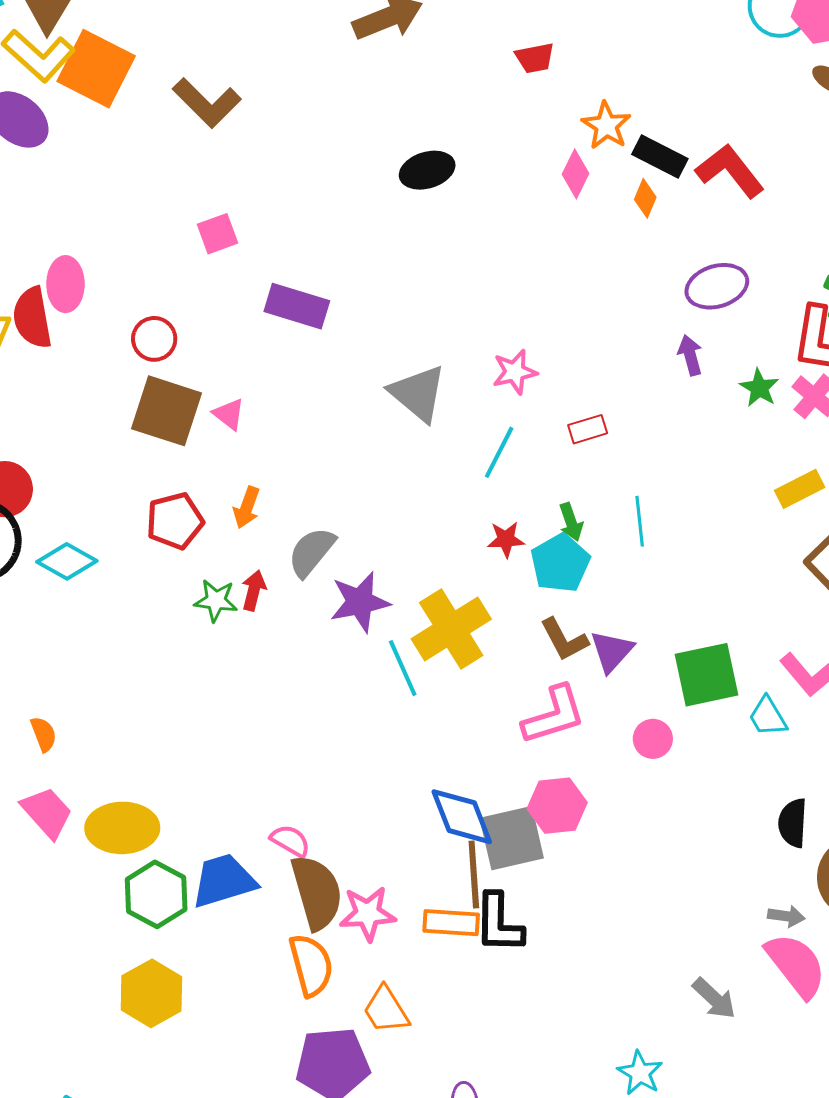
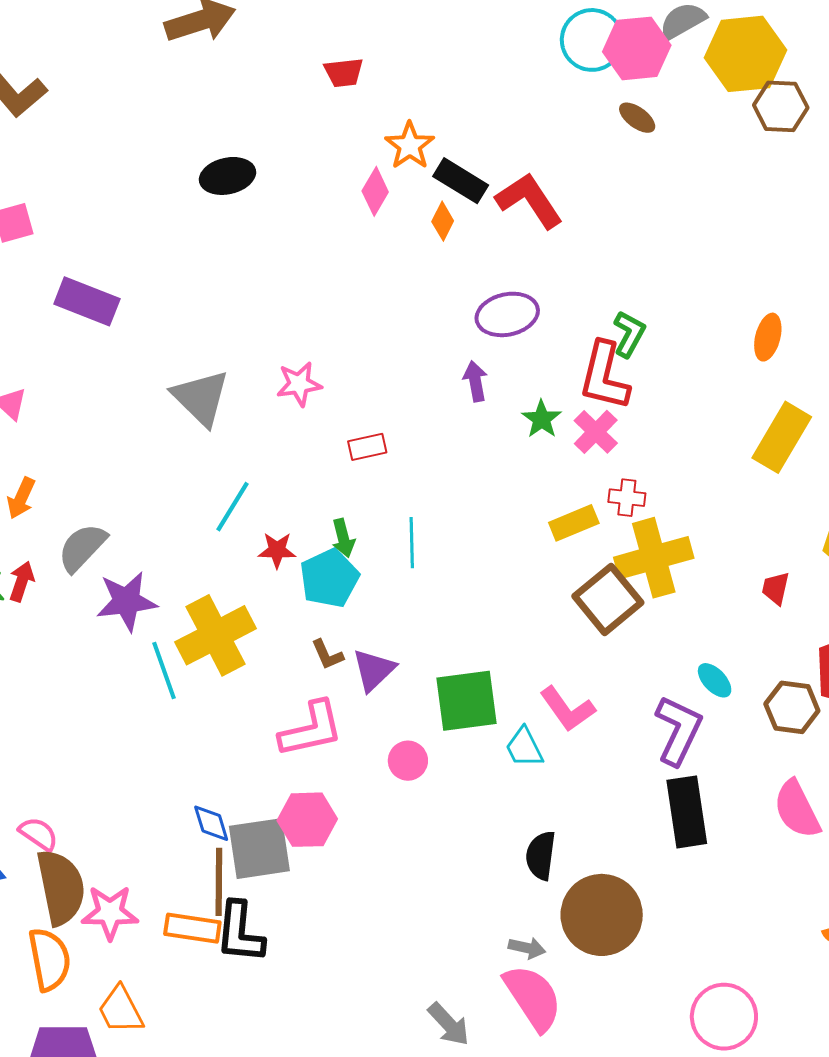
cyan line: (499, 452) -> (232, 507), moved
brown L-shape: (564, 639) -> (327, 655), size x0.7
blue diamond: (462, 817) -> (211, 823), size x0.6

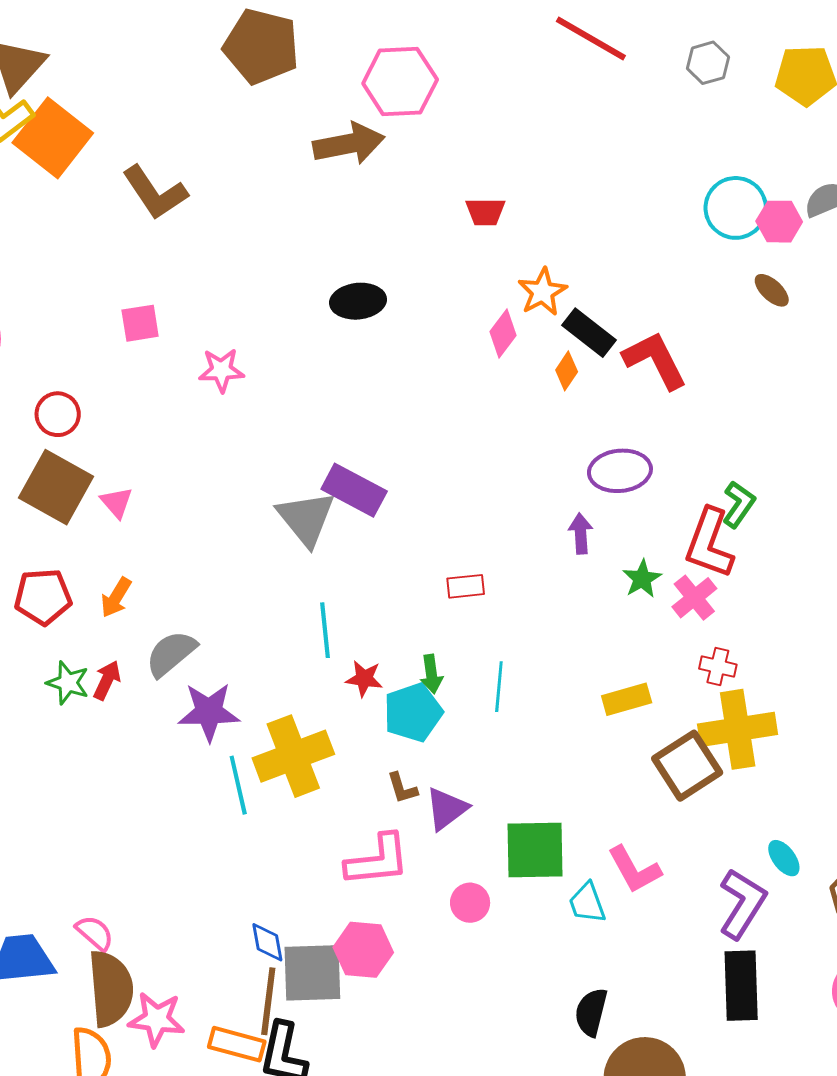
pink hexagon: (637, 48) -> (779, 222), size x0.7
purple rectangle: (87, 301) -> (354, 490), moved
pink star: (299, 384) -> (221, 370), moved
cyan line: (232, 507) -> (325, 630), turned -44
yellow rectangle: (574, 523) -> (627, 699), moved

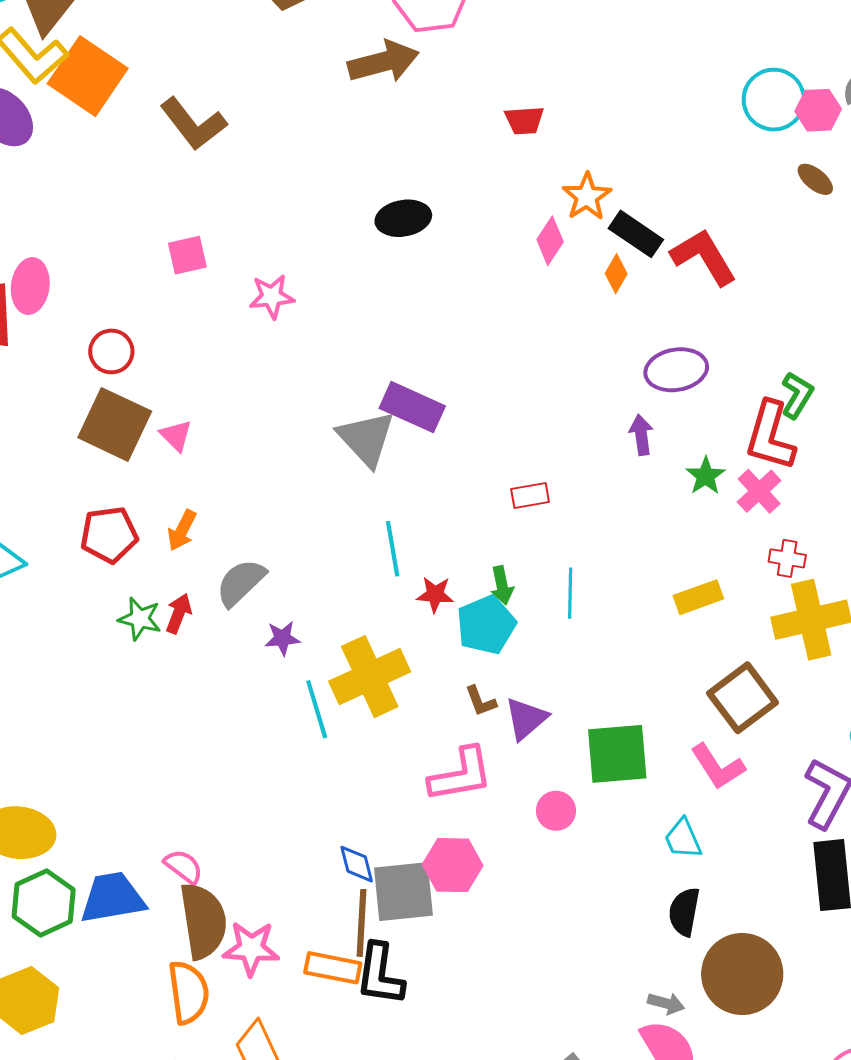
purple star: (209, 712) -> (282, 638), size x0.6
brown square: (687, 766) -> (743, 698), moved
cyan trapezoid: (587, 903) -> (683, 839), moved

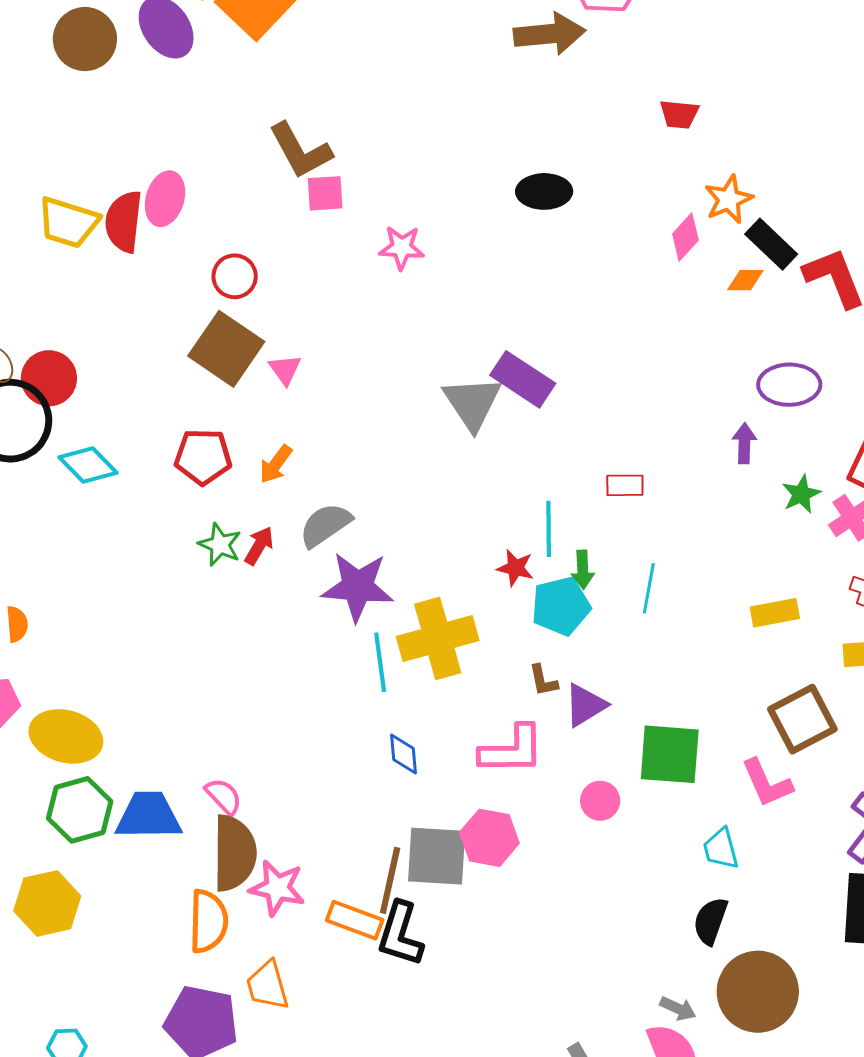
brown L-shape: (193, 124) -> (300, 151), moved
orange diamond: (616, 274) -> (745, 280), turned 51
cyan line: (393, 549) -> (549, 529), moved
purple star: (282, 638) -> (358, 587), size x2.0
blue diamond: (357, 864) -> (403, 754), moved

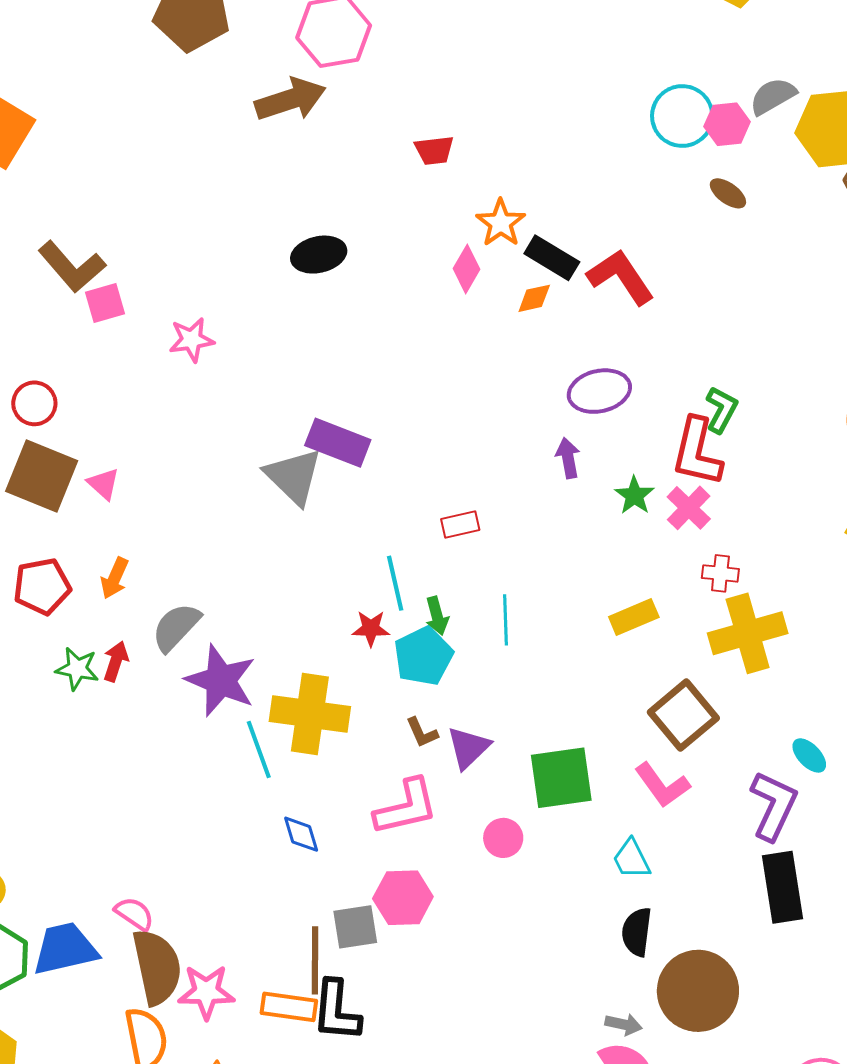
purple star: (358, 587) -> (221, 680), turned 30
yellow cross: (438, 638) -> (310, 714), turned 36
gray square: (437, 856) -> (355, 927), size x0.7

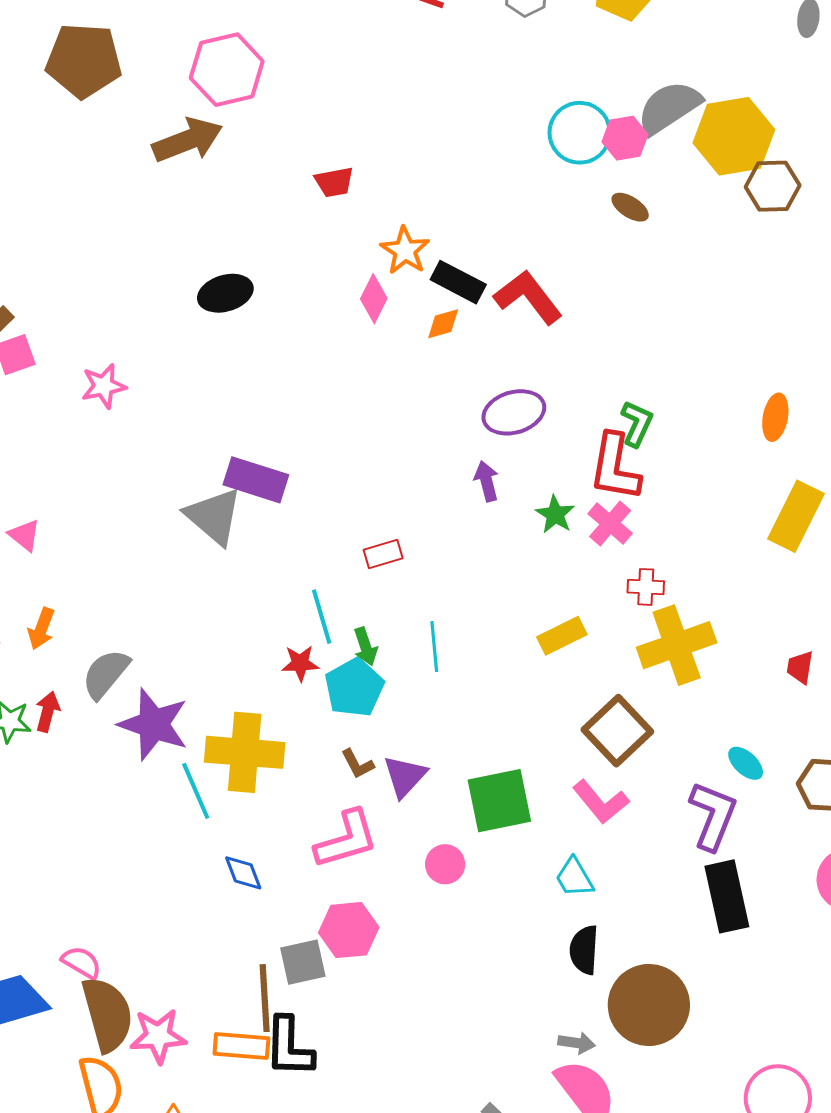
gray semicircle: (773, 96) -> (669, 107), size x1.4

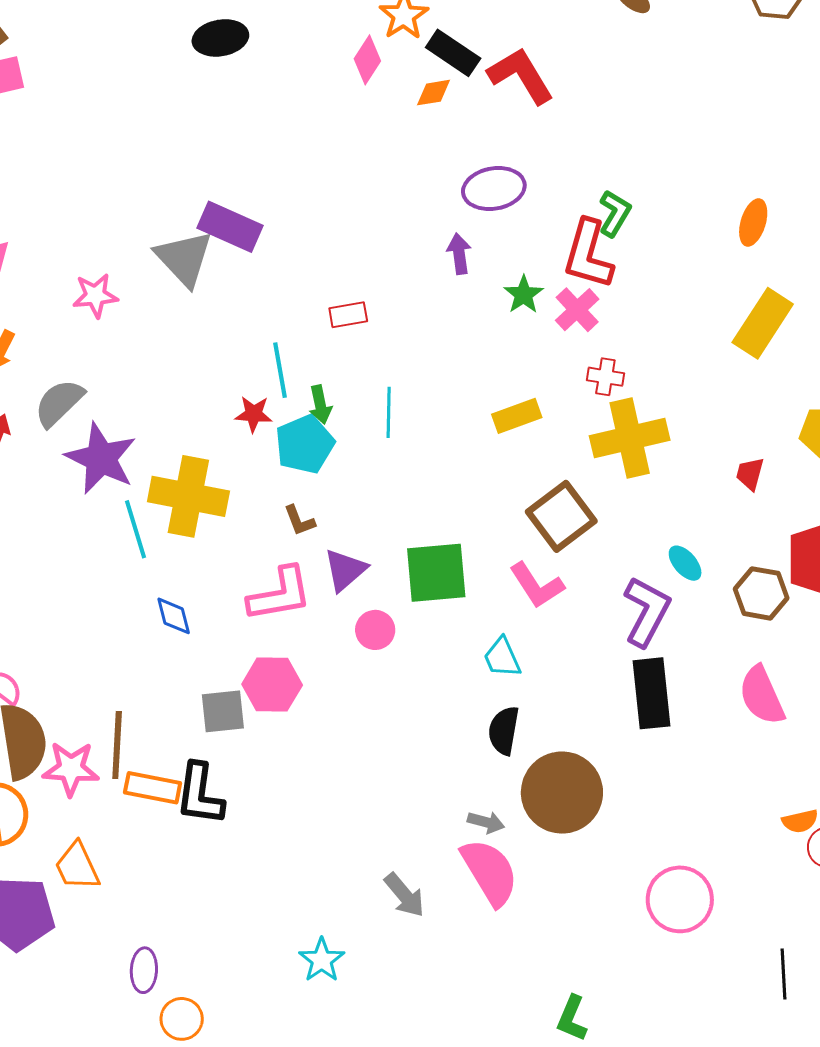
pink star: (104, 386) -> (95, 295), moved
purple triangle: (405, 776) -> (345, 570), moved
brown line: (265, 998) -> (117, 745), moved

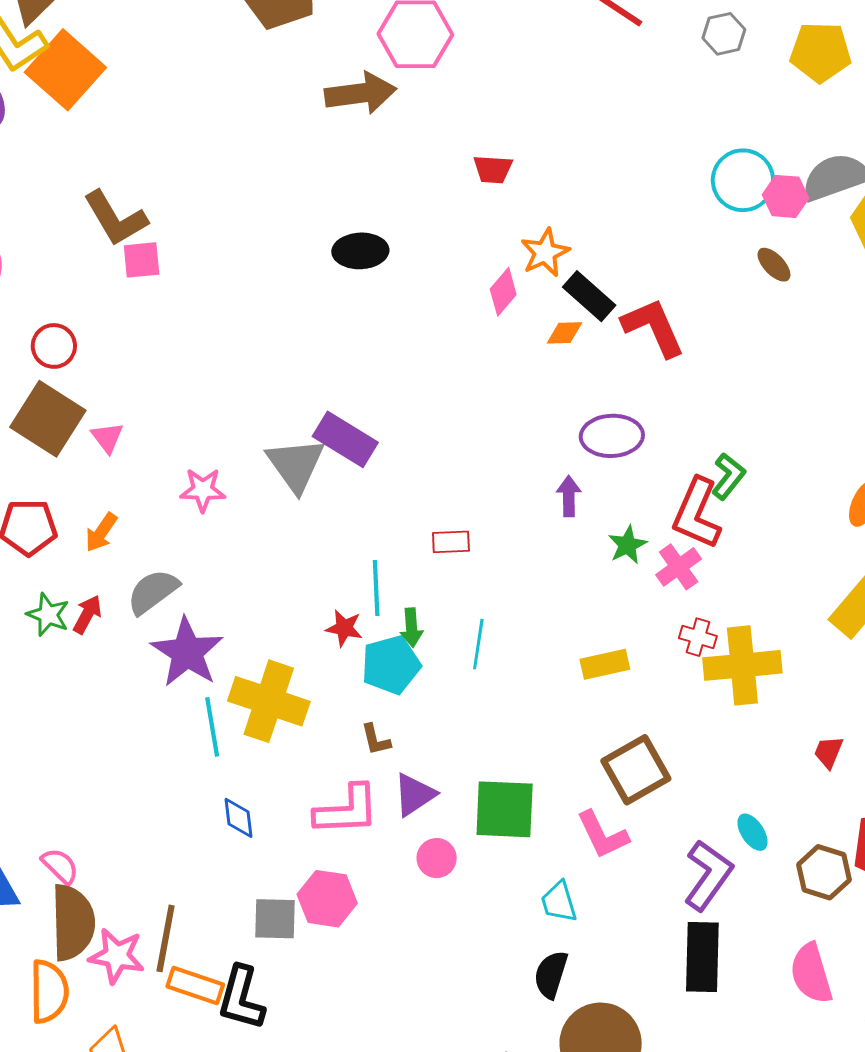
yellow cross: (630, 438) -> (742, 665), moved

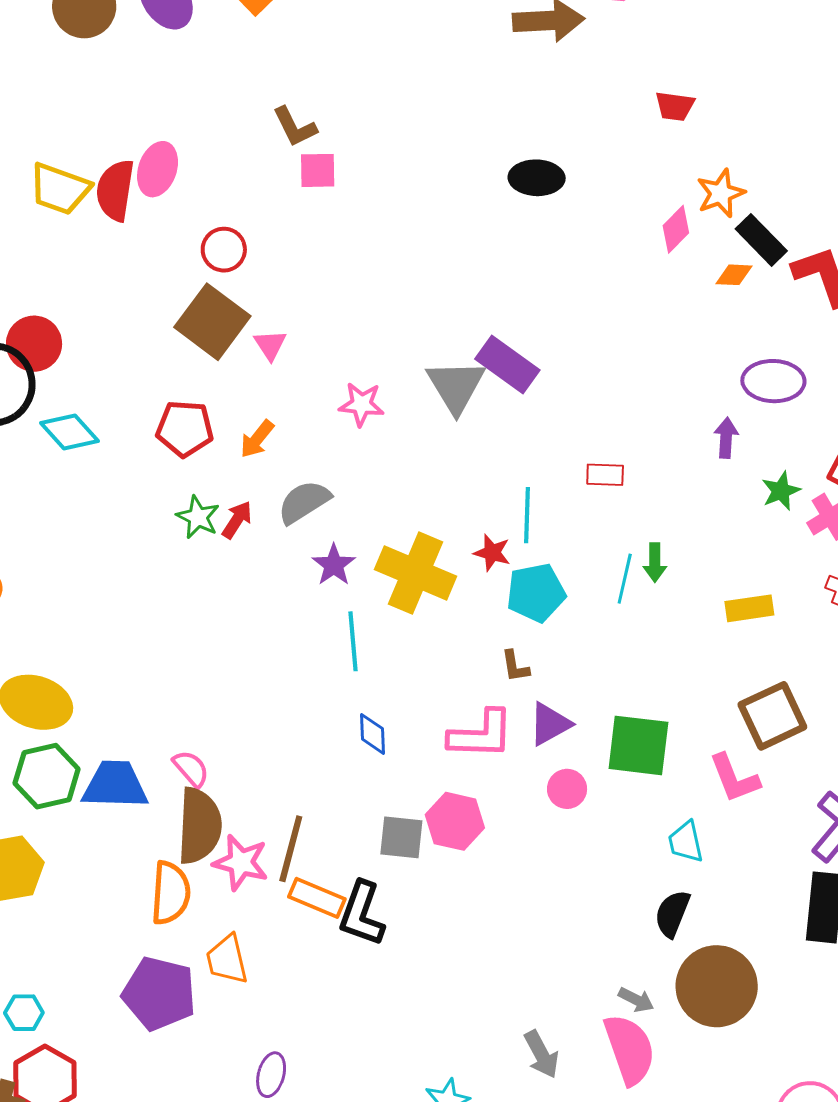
brown L-shape: (115, 218) -> (295, 127), size x0.7
green arrow: (412, 628) -> (655, 563), moved
purple star: (187, 652) -> (334, 565), size x0.6
yellow cross: (269, 701) -> (416, 573), moved

